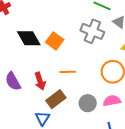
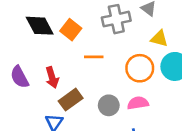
gray cross: (92, 31) -> (116, 19), turned -35
orange line: (68, 72) -> (94, 57), moved

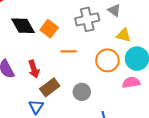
pink semicircle: (138, 103) -> (131, 82), moved

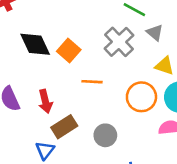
gray cross: (87, 19) -> (119, 42), turned -35

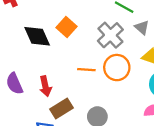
orange square: (69, 50) -> (66, 27), moved
orange circle: (141, 97) -> (117, 68), moved

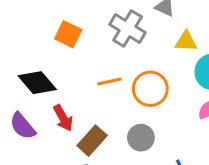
black diamond: (37, 36) -> (37, 83), moved
orange circle: (117, 68) -> (150, 89), moved

